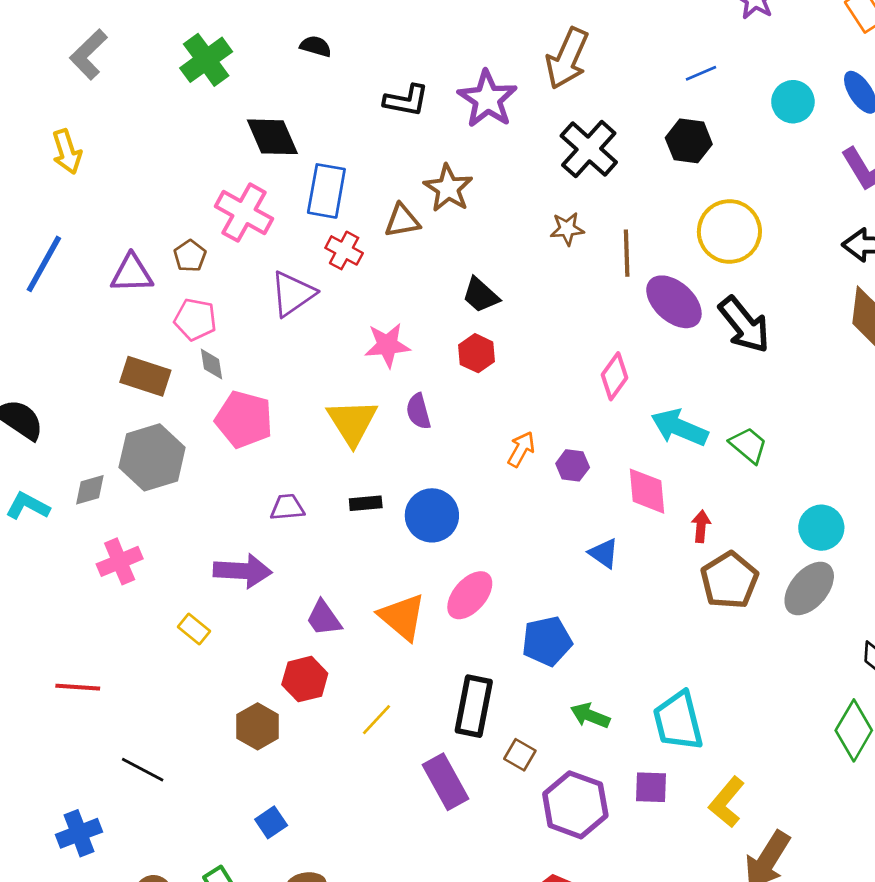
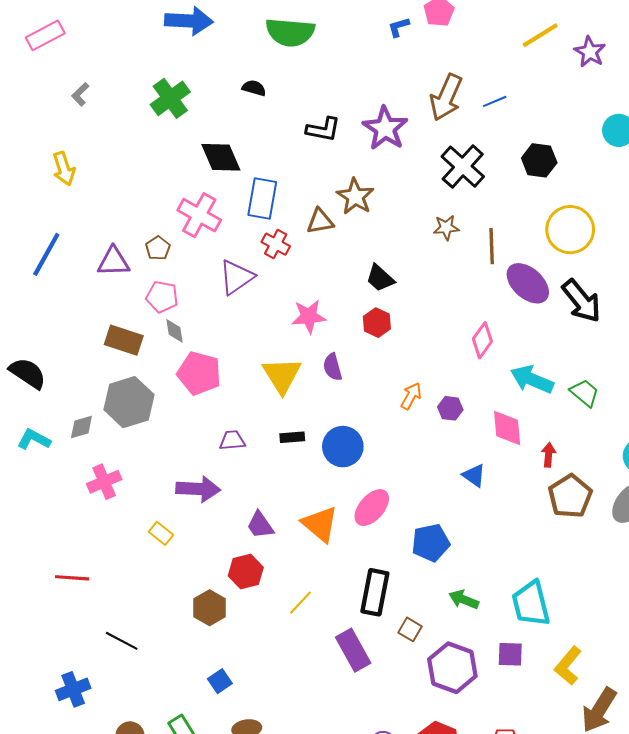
gray L-shape: (89, 54) -> (80, 94), size x0.6
blue line: (701, 73) -> (495, 101), moved

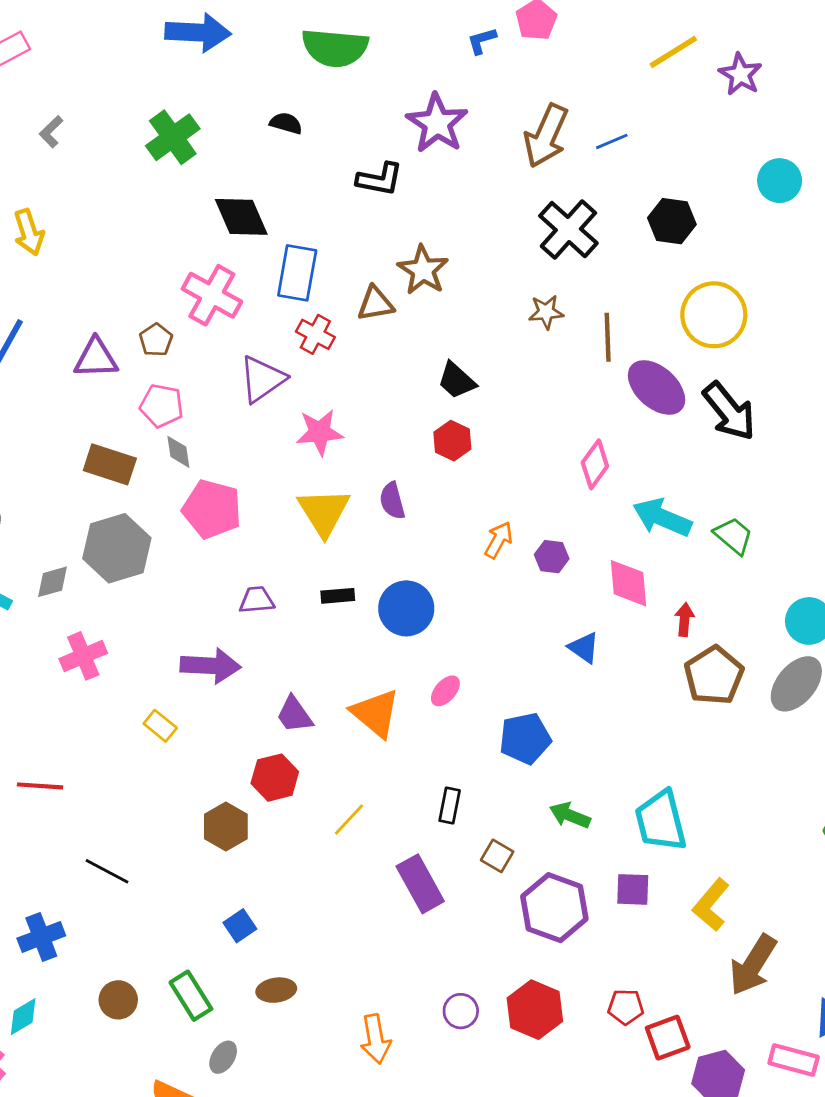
purple star: (385, 128) -> (437, 123), moved
pink star: (309, 316) -> (320, 432), moved
pink ellipse: (372, 508) -> (445, 691), size x0.6
black rectangle: (375, 592) -> (450, 806), size x0.6

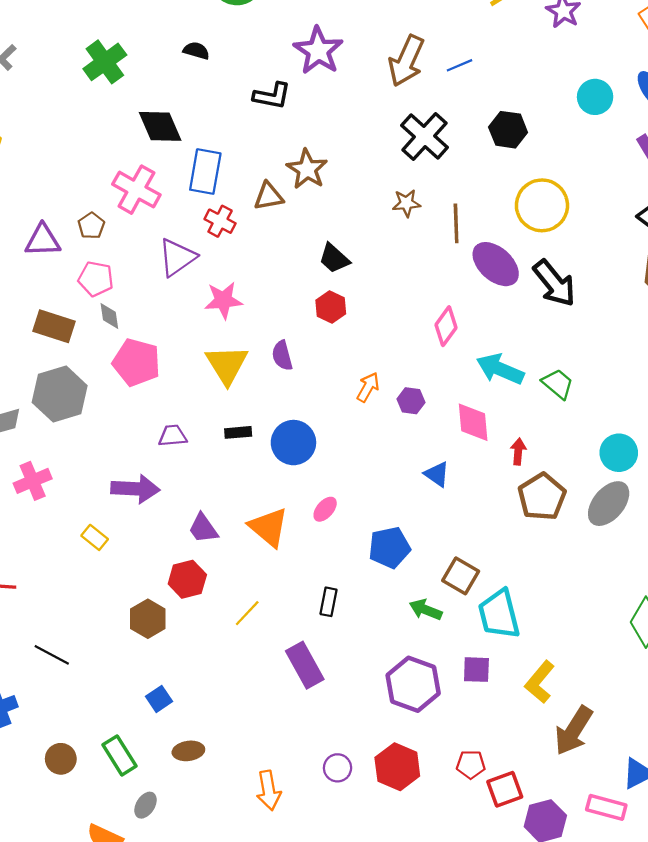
brown square: (497, 856) -> (461, 576), moved, size x1.4

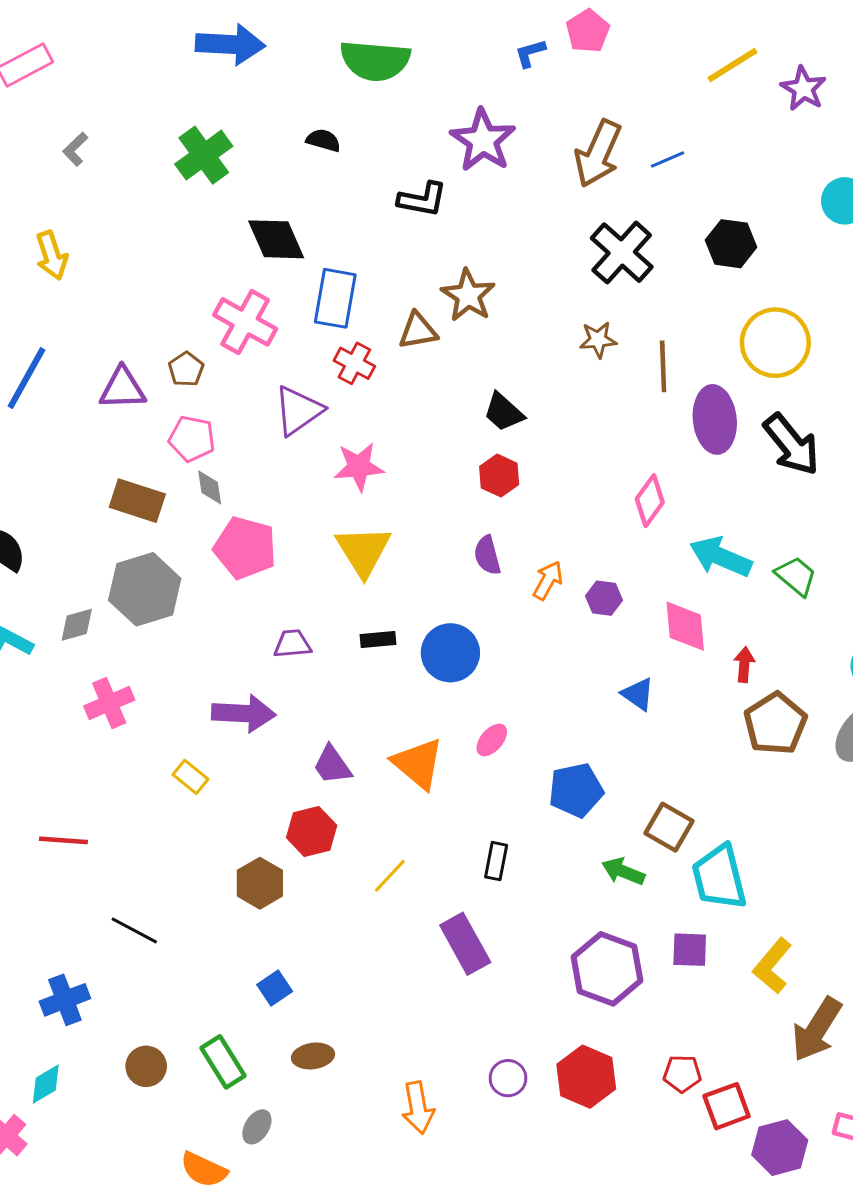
purple ellipse: (496, 264) -> (715, 419), turned 42
purple semicircle: (282, 356) -> (487, 555), moved

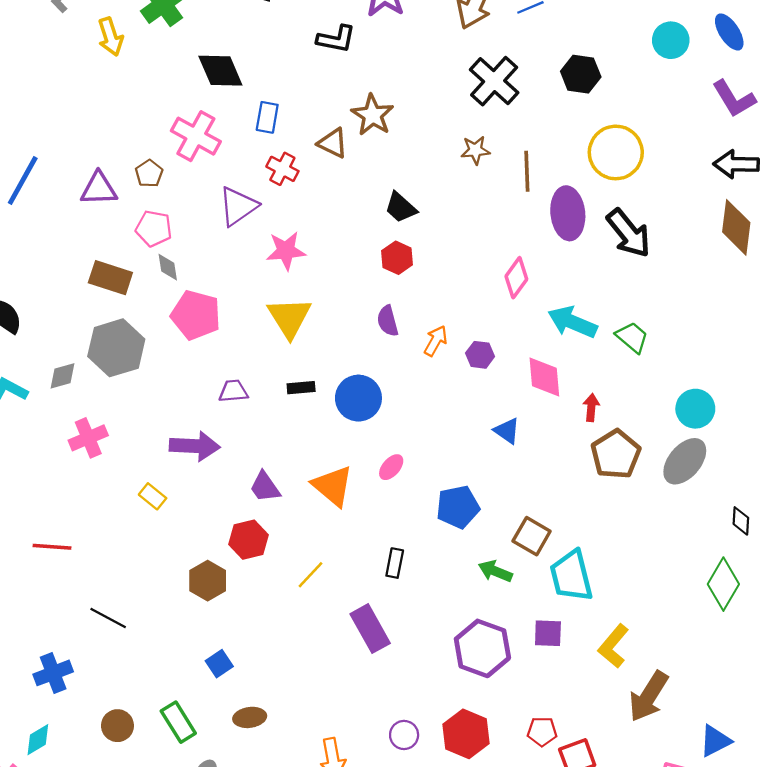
yellow arrow: (52, 256) -> (110, 37), moved
blue rectangle: (335, 298) -> (267, 117), size x0.7
brown triangle: (418, 331) -> (333, 143), turned 36

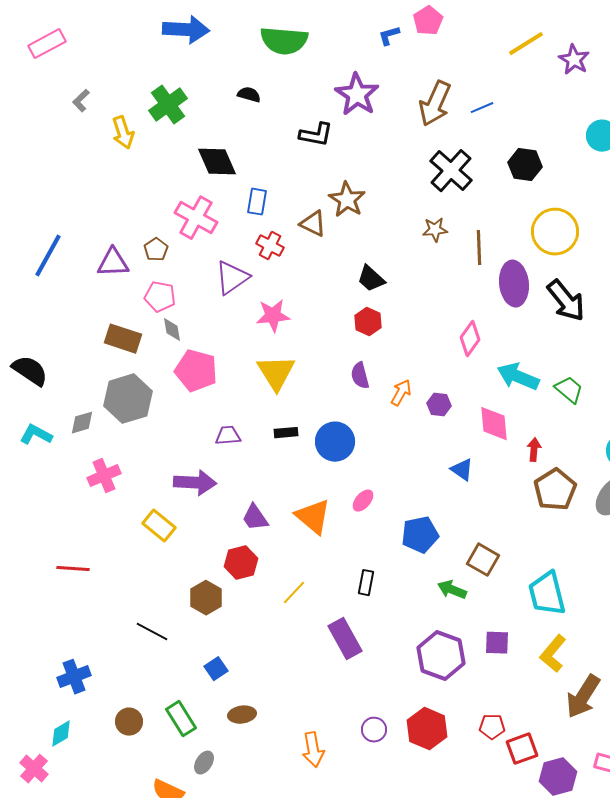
yellow rectangle: (153, 496) -> (159, 526), size x1.4
cyan trapezoid: (571, 576) -> (547, 594), moved
black line: (108, 618) -> (152, 632), moved

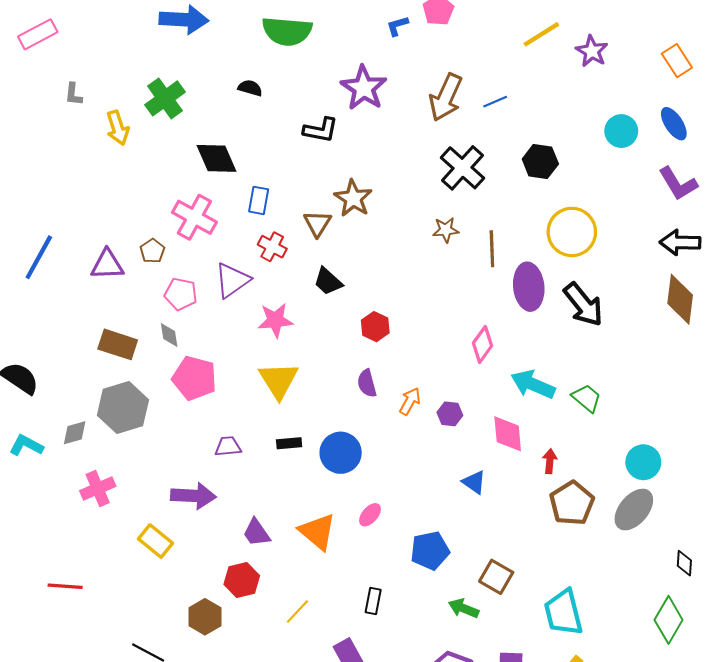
gray L-shape: (81, 101) -> (74, 94), turned -40
brown triangle: (313, 224) -> (317, 224), turned 36
black trapezoid: (371, 279) -> (328, 281), moved
pink pentagon: (160, 297) -> (181, 294), moved

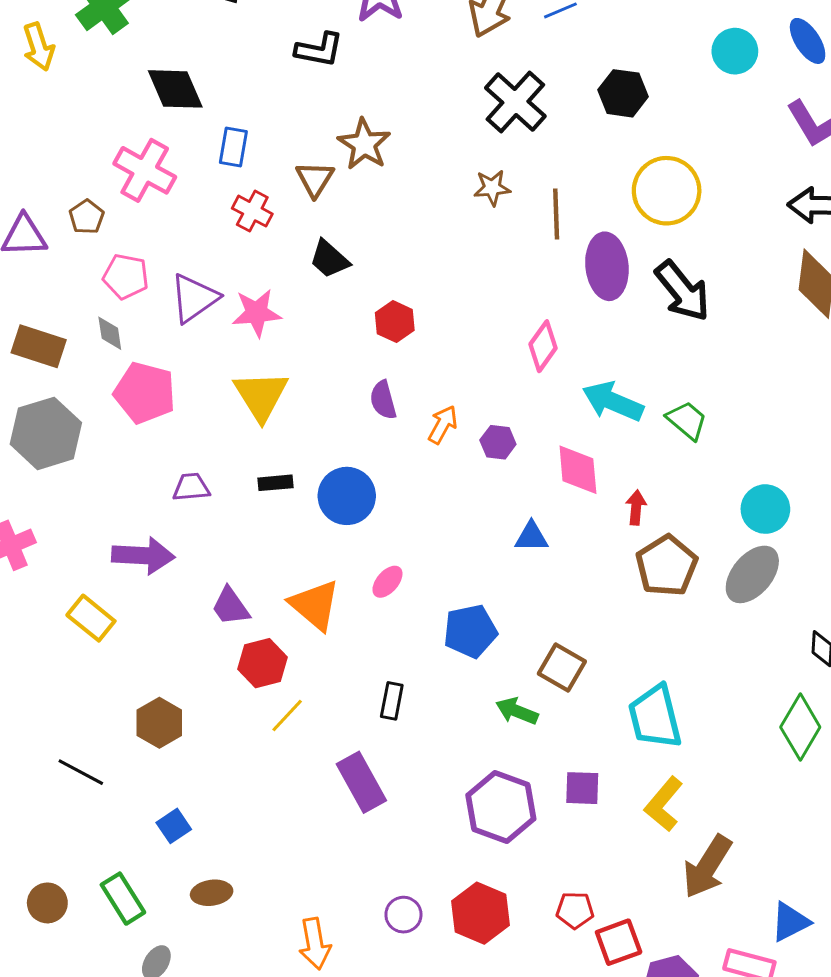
purple triangle: (232, 280) -> (194, 298), moved
blue triangle: (474, 482) -> (531, 537), turned -35
red hexagon: (242, 580) -> (262, 663), moved

